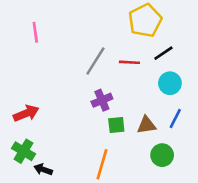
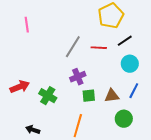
green cross: (24, 151) -> (48, 96), moved

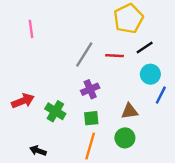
blue line: (134, 91) -> (161, 95), moved
green square: (89, 96) -> (91, 118), moved
green circle: (124, 119) -> (125, 138), moved

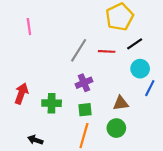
red arrow: (23, 101) -> (21, 93), turned -48
green cross: (55, 111) -> (52, 103), turned -30

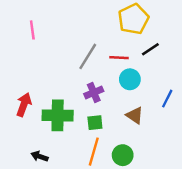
cyan circle: (140, 69) -> (130, 79), moved
green cross: (52, 103) -> (58, 115), size x1.4
brown triangle: (121, 103) -> (135, 115), turned 42
green circle: (116, 128) -> (123, 155), moved

